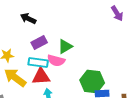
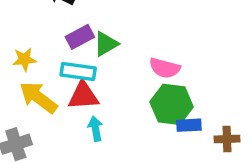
green triangle: (65, 46) -> (106, 44), moved
pink semicircle: (56, 60) -> (165, 68), moved

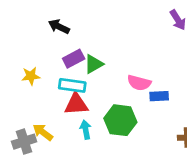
yellow arrow: (38, 97) -> (43, 132), moved, size x0.7
green hexagon: (172, 104) -> (120, 120), moved
blue rectangle: (189, 125) -> (159, 96), moved

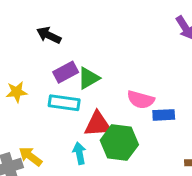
red triangle: (76, 104) -> (98, 124), moved

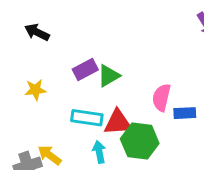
black arrow: (49, 35) -> (37, 32), moved
pink semicircle: (141, 100) -> (161, 98), turned 88
cyan rectangle: (64, 103) -> (87, 118), moved

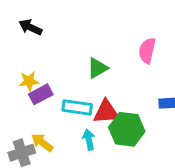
purple rectangle: (85, 70) -> (41, 94), moved
pink semicircle: (161, 98) -> (147, 51), moved

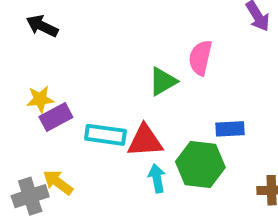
green triangle: (98, 68) -> (163, 81), moved
green hexagon: (127, 129) -> (200, 164), moved
cyan arrow: (89, 140) -> (157, 178), moved

